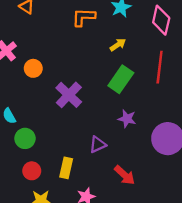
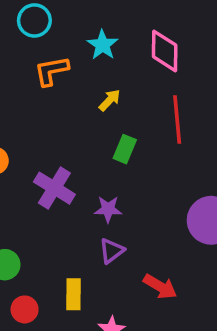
green rectangle: (121, 79) -> (125, 149), size x0.7
purple star: (127, 119) -> (108, 209), moved

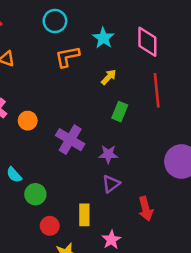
red arrow: (160, 287) -> (146, 209), turned 45

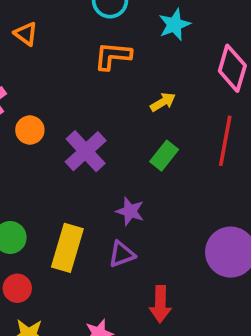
cyan star: (103, 38) -> (174, 25), moved
purple cross: (70, 140) -> (86, 151), moved
yellow rectangle: (84, 215) -> (67, 248), moved, size x1.4

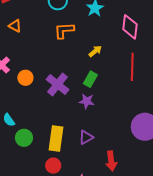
green rectangle: (164, 156) -> (90, 79), moved
purple star: (130, 211) -> (87, 101), moved
red circle: (17, 288) -> (53, 166), moved

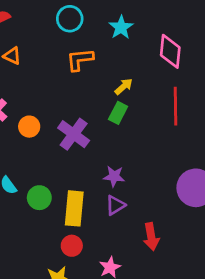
green rectangle: (90, 79) -> (118, 113), moved
purple star: (87, 101) -> (114, 176), moved
green circle: (24, 138) -> (39, 198), moved

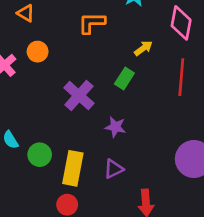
yellow arrow: (124, 86) -> (143, 48), moved
orange circle: (29, 127) -> (38, 52), moved
purple star: (114, 176) -> (115, 127), moved

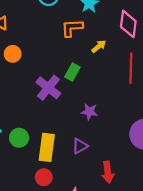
orange L-shape: (92, 23) -> (72, 28), moved
green rectangle: (124, 79) -> (72, 72), moved
purple star: (115, 127) -> (89, 112), moved

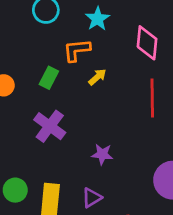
yellow arrow: (99, 46) -> (97, 77), moved
green rectangle: (72, 72) -> (49, 78), moved

